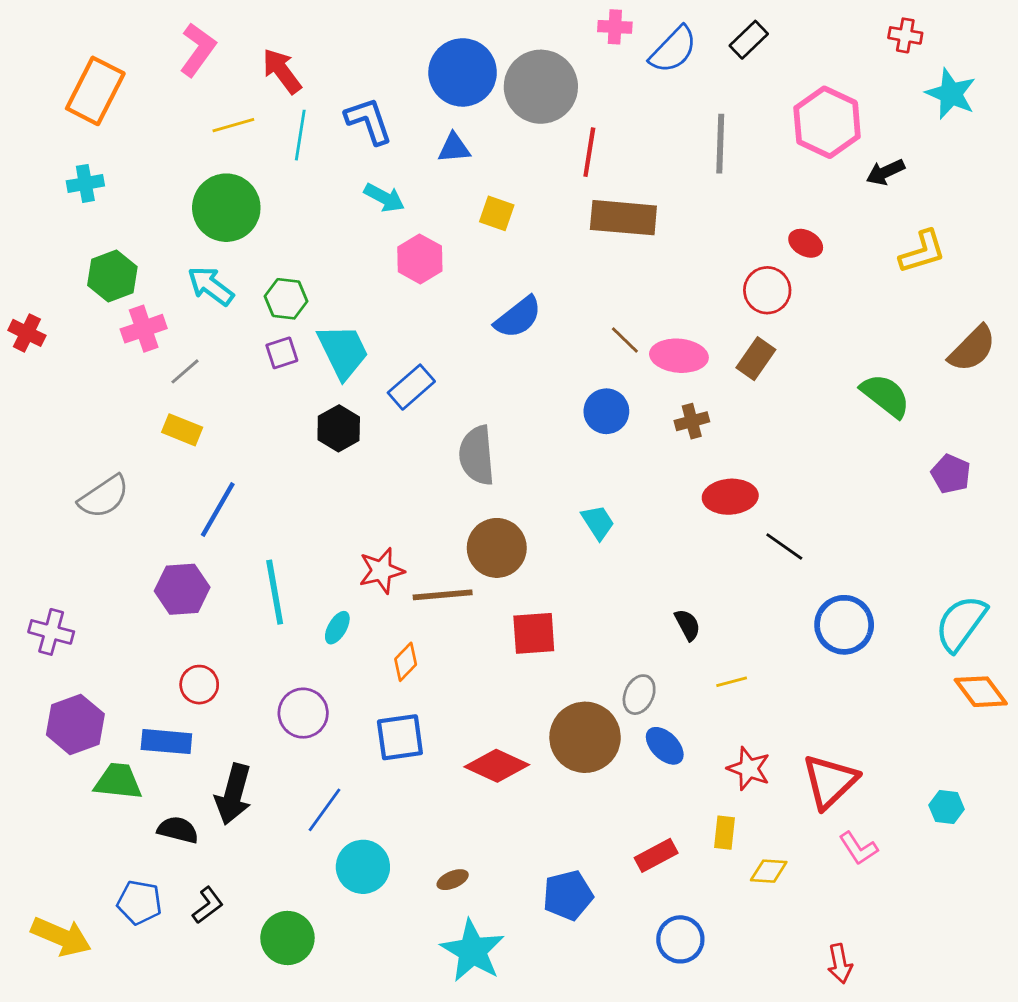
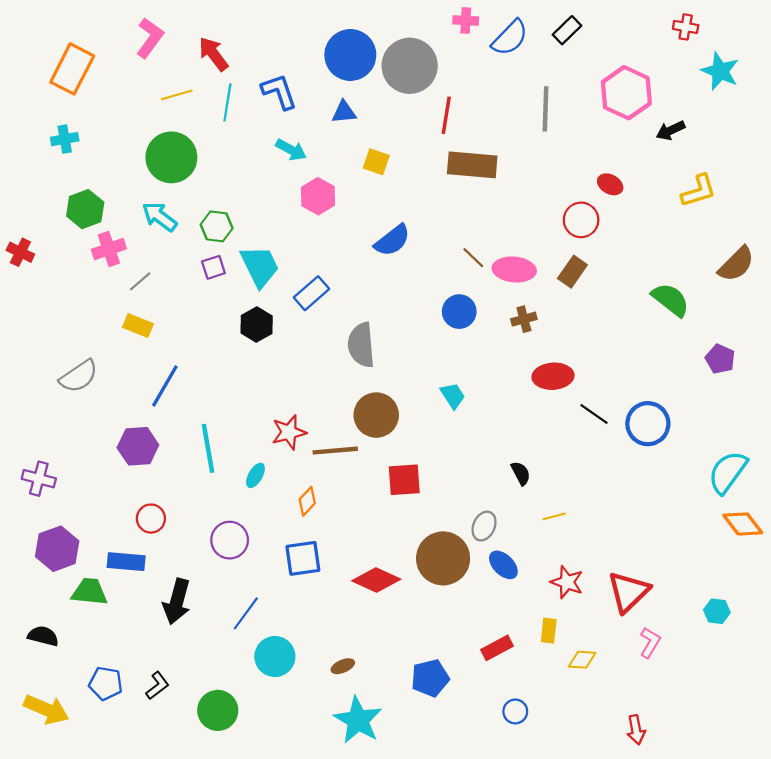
blue circle: (844, 625) -> (648, 424), moved
black semicircle: (178, 830) -> (43, 636), moved
pink L-shape: (858, 848) -> (650, 642), turned -116
blue circle: (680, 939) -> (515, 711), size x0.7

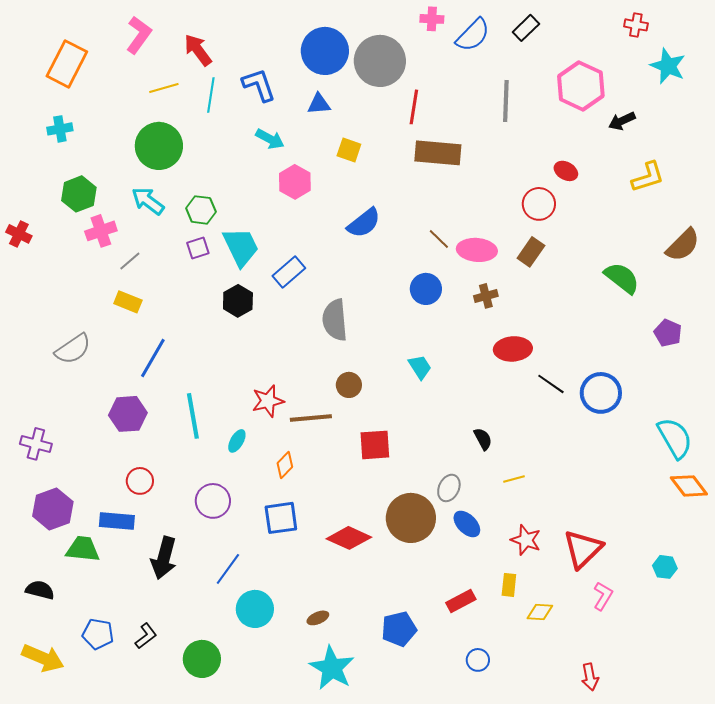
brown circle: (376, 415) -> (349, 385), size x0.6
cyan semicircle: (728, 472) -> (675, 438), turned 114

